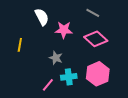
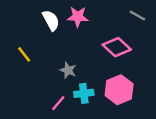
gray line: (93, 13) -> (137, 15), moved
pink star: (64, 30) -> (78, 17), moved
yellow line: (20, 45) -> (24, 54), turned -48

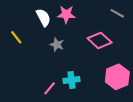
yellow line: (24, 54) -> (16, 37), moved
gray star: (68, 70) -> (57, 45), moved
pink hexagon: (119, 90) -> (117, 77), moved

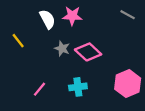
pink diamond: (100, 40) -> (88, 52), moved
pink line: (50, 88) -> (40, 89), moved

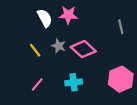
gray line: (128, 15) -> (121, 27), moved, turned 48
yellow line: (18, 41) -> (35, 50), moved

